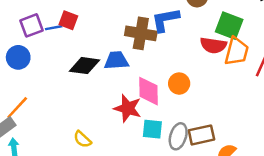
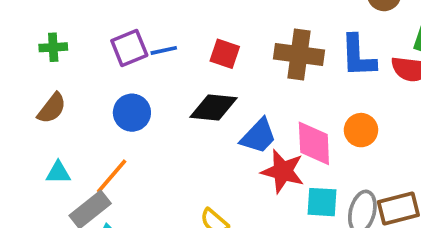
red square: (68, 20) -> (225, 54), moved
blue L-shape: (165, 20) -> (358, 56), moved, turned -80
blue circle: (18, 57) -> (132, 113), moved
blue trapezoid: (116, 61) -> (258, 136), moved, turned 140

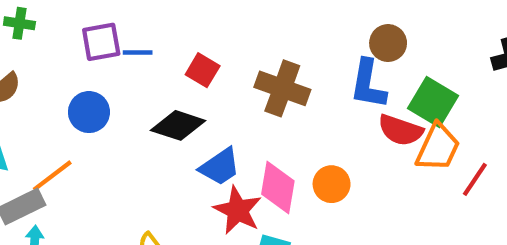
blue L-shape: (358, 56) -> (368, 84), moved

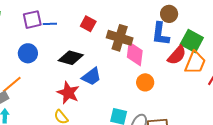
red square: (203, 70) -> (88, 24), moved
red semicircle: (400, 130) -> (177, 55), turned -65
pink diamond: (278, 188) -> (135, 54), moved
red star: (238, 210) -> (68, 93), moved

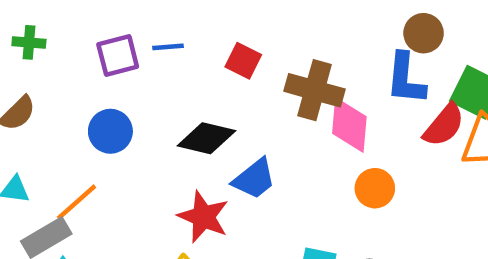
blue line: (50, 24) -> (168, 47), moved

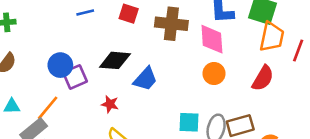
purple square: (118, 55) -> (75, 77), moved
pink diamond: (349, 125) -> (212, 39), moved
red semicircle: (444, 125) -> (263, 78), moved
red star: (203, 217) -> (110, 104), moved, size x0.6

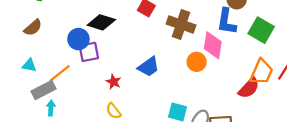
orange trapezoid: (272, 37) -> (261, 72), moved
black diamond: (115, 60) -> (101, 22), moved
orange circle: (214, 74) -> (197, 62), moved

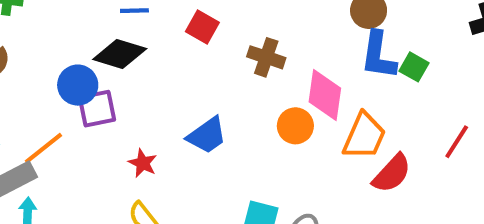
blue L-shape: (227, 21) -> (378, 55), moved
brown cross: (181, 25) -> (266, 57), size x0.7
green square: (261, 30) -> (414, 67), size x0.6
orange trapezoid: (261, 72) -> (364, 136), moved

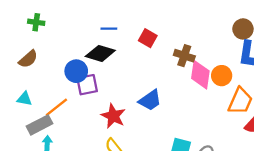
pink diamond: (325, 95) -> (200, 75), moved
orange circle: (295, 126) -> (222, 76), moved
red star: (143, 163) -> (113, 116), size x1.5

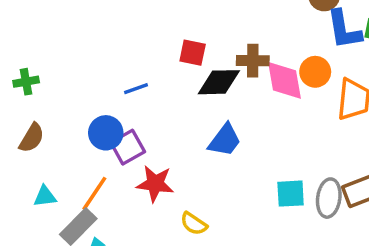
blue line: (109, 29) -> (136, 89), moved
black diamond: (100, 53) -> (219, 82), moved
red star: (113, 116) -> (155, 184), moved

